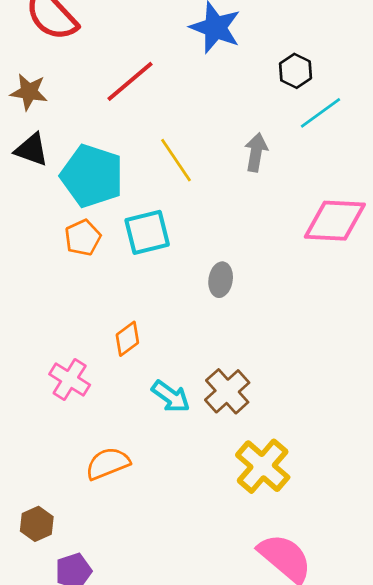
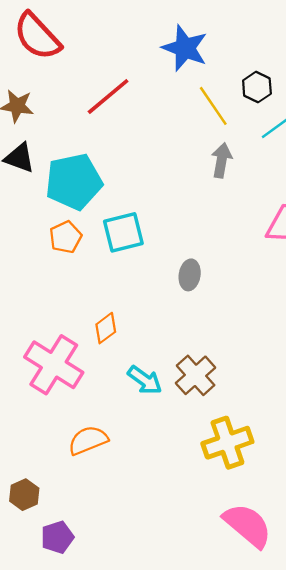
yellow line: (176, 160) -> (213, 106), moved
cyan pentagon: (92, 176) -> (74, 182), turned -30
pink cross: (70, 379) -> (54, 365), size x1.6
yellow cross: (263, 466) -> (227, 443), turned 30

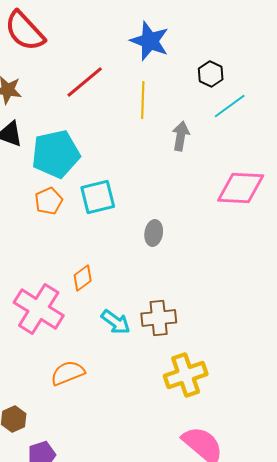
yellow line: (213, 106) -> (143, 100), moved, turned 36
brown cross: (196, 375) -> (159, 318), turned 36

